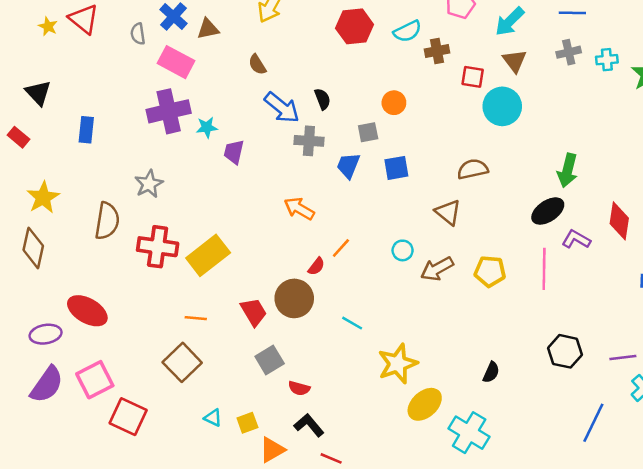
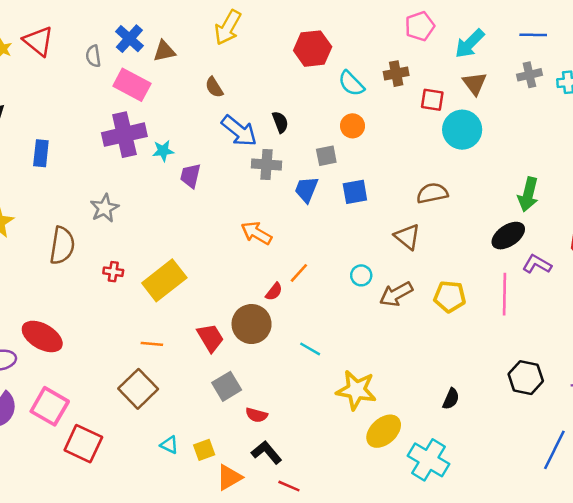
cyan semicircle: (407, 31) -> (351, 83), moved, turned 72
red cross: (158, 247) -> (113, 272), size x0.5
yellow star: (398, 364) -> (356, 390), turned 30
pink square: (95, 380) -> (50, 406), turned -33

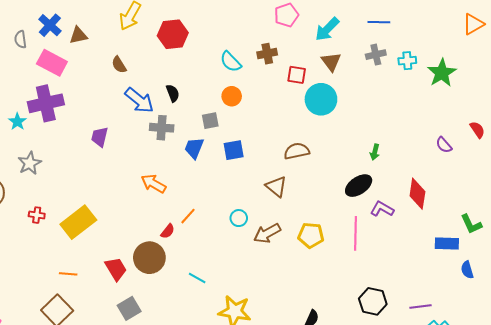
red hexagon: (313, 49) -> (173, 34), moved
cyan star: (163, 151) -> (17, 122), moved, turned -30
green arrow: (528, 194) -> (375, 152), size x0.6

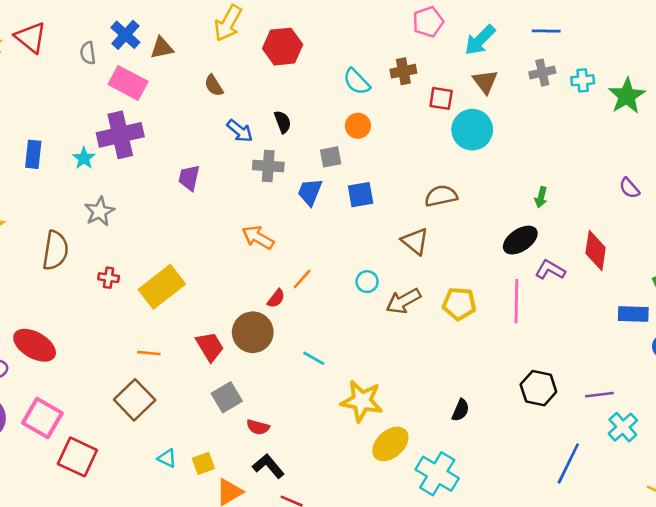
blue arrow: (139, 100) -> (240, 131), size x0.7

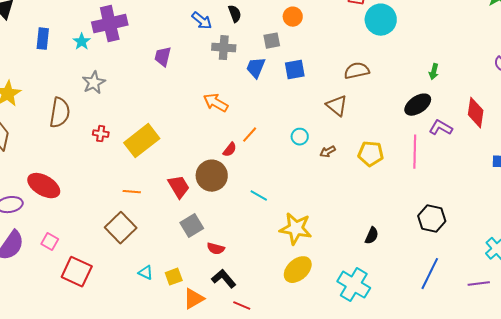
brown arrow: (403, 301) -> (328, 152), size x0.6
purple line: (599, 395) -> (479, 284), moved
pink square: (42, 418) -> (50, 242), size x0.6
yellow ellipse: (390, 444) -> (298, 270), moved
blue line: (568, 463) -> (430, 274), moved

